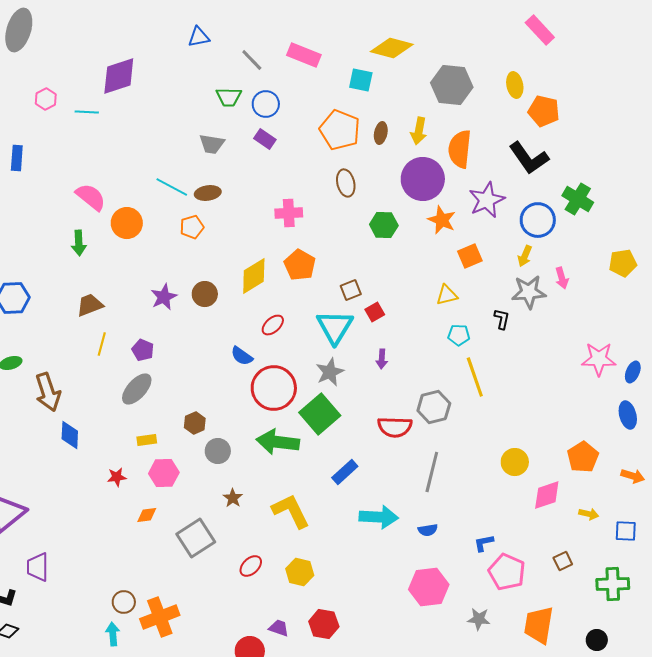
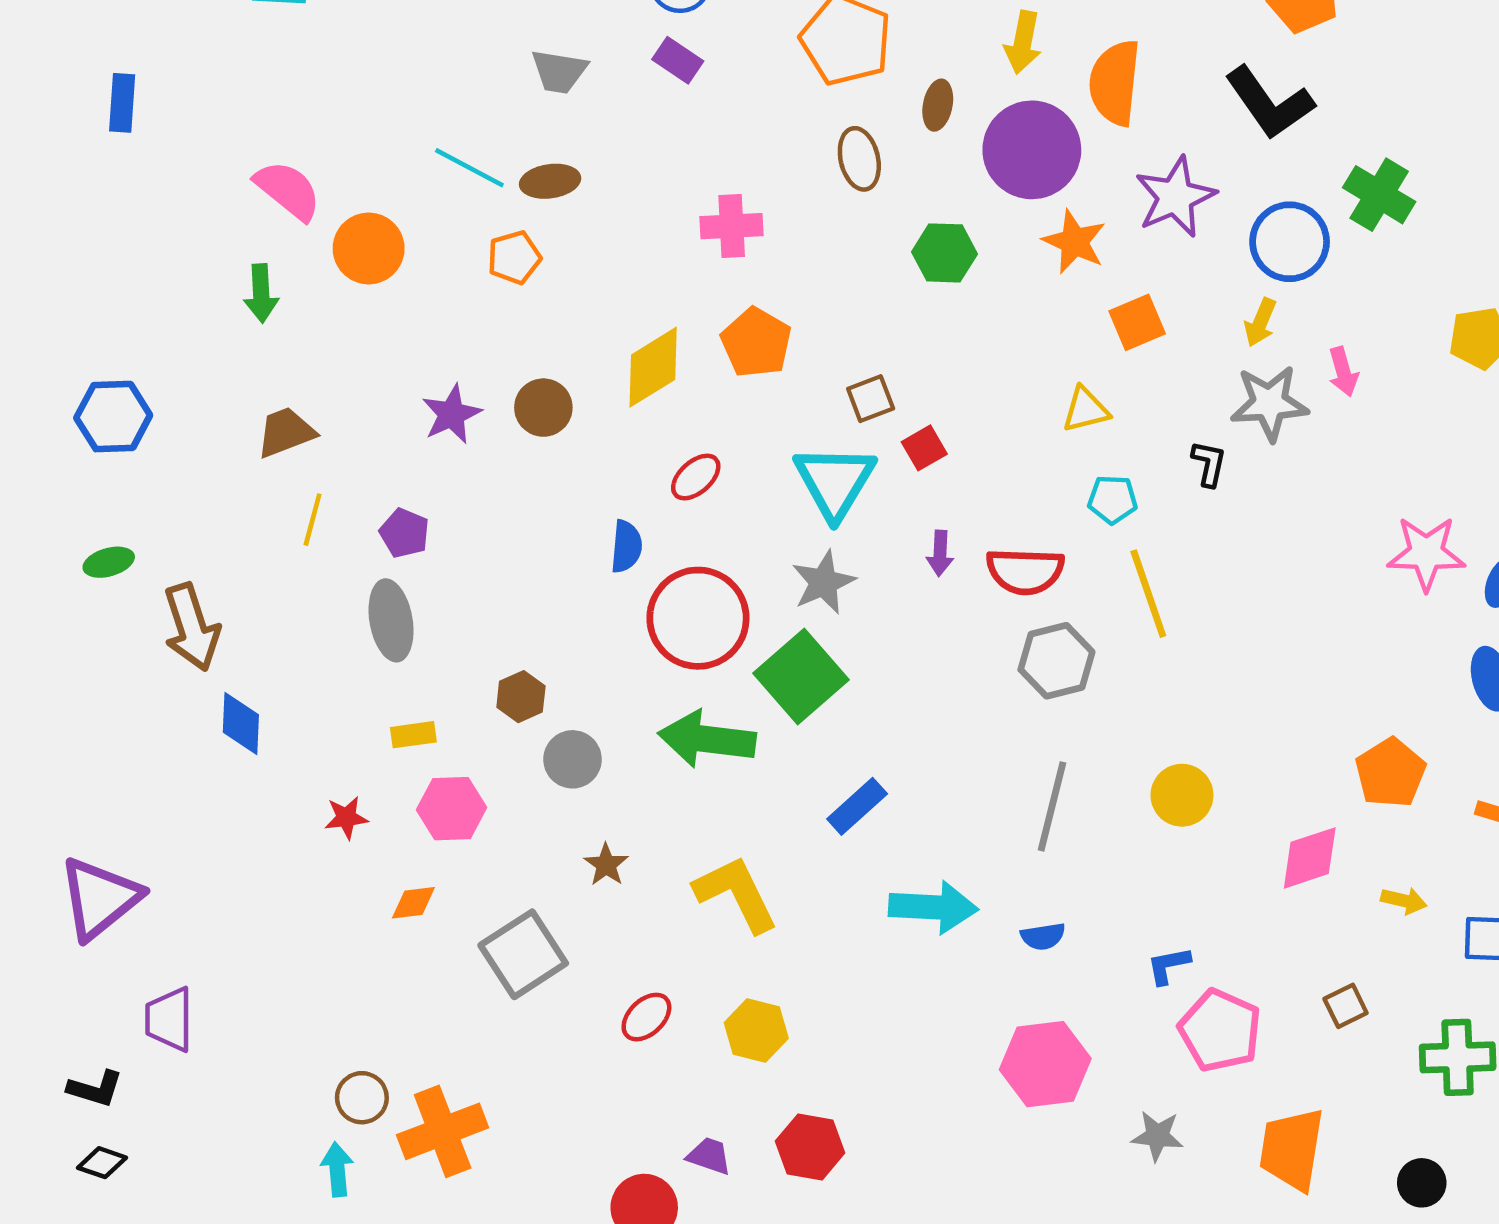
brown ellipse: (381, 133) -> (938, 105), moved
blue semicircle: (242, 356) -> (626, 546), turned -120
gray ellipse: (137, 389) -> (391, 620), turned -52
red semicircle: (395, 427) -> (1025, 571), moved
yellow circle: (515, 462) -> (1182, 795), moved

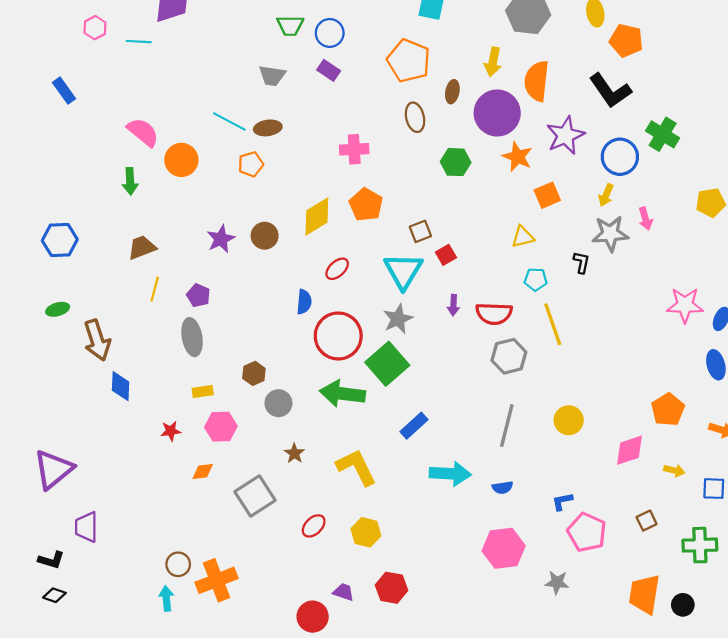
blue rectangle: (122, 103) -> (64, 91), turned -40
orange trapezoid: (1292, 1149) -> (644, 594), moved

